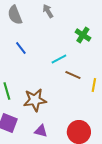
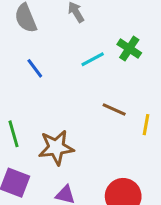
cyan line: (59, 59) -> (93, 59), moved

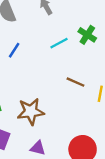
blue line: (35, 68) -> (14, 50), turned 70

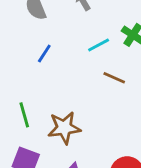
brown line: (75, 82) -> (114, 78), moved

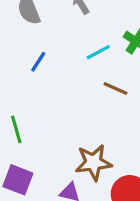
brown star: (64, 128) -> (93, 162), moved

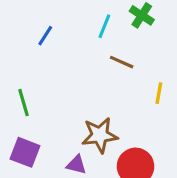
cyan line: (98, 52) -> (104, 26), turned -40

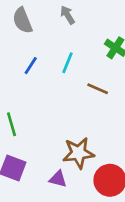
cyan line: (104, 26) -> (68, 63), moved

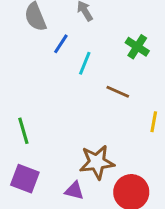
blue line: (31, 66) -> (61, 44), moved

